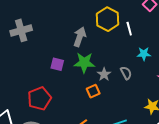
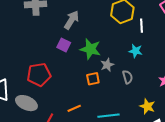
gray arrow: (80, 37) -> (72, 20), moved
cyan star: (144, 54) -> (136, 51), moved
gray semicircle: (126, 73) -> (128, 77), moved

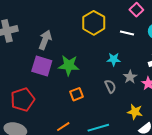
white line: (142, 26) -> (127, 33), moved, turned -64
purple square: (64, 45) -> (42, 66), size x1.5
gray star: (107, 65) -> (130, 77), moved

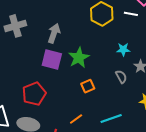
white line: (127, 33) -> (131, 14), moved
green star: (69, 65) -> (79, 58), turned -30

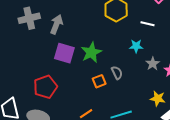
white line: (131, 14) -> (147, 24), moved
gray arrow: (54, 33) -> (56, 24), moved
gray semicircle: (121, 77) -> (117, 73), moved

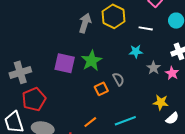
gray cross: (29, 18) -> (20, 72), moved
gray arrow: (56, 24) -> (85, 23), moved
red pentagon: (45, 87) -> (34, 99), moved

